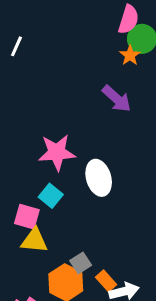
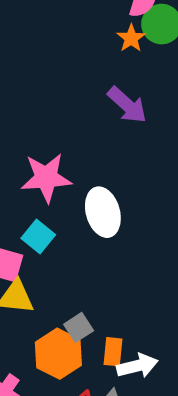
orange star: (130, 55) -> (131, 38), moved
orange rectangle: (106, 281) -> (113, 352), turned 48

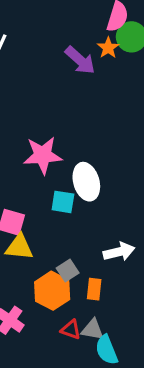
purple arrow: (127, 105) -> (80, 60), moved
cyan square: (38, 236) -> (63, 202), moved, turned -30
white arrow: (137, 366) -> (119, 252), moved

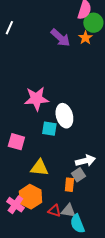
orange star: (108, 48) -> (85, 38), moved
yellow triangle: (19, 247) -> (39, 168), moved
gray square: (68, 270) -> (78, 175), moved
orange hexagon: (52, 291) -> (30, 197), moved

